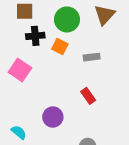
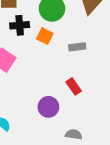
purple circle: (53, 117) -> (48, 107), moved

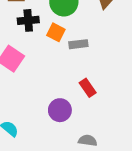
gray rectangle: (77, 47) -> (78, 44), moved

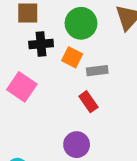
red rectangle: (88, 88) -> (88, 102), moved

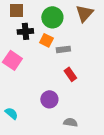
red rectangle: (88, 102) -> (70, 74), moved

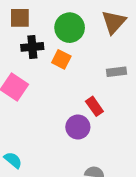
gray rectangle: (63, 49) -> (117, 72), moved
purple circle: (49, 99) -> (78, 127), moved

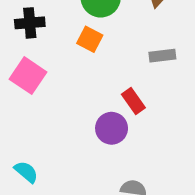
black cross: (32, 47) -> (30, 23), moved

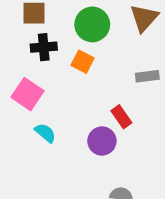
black cross: (30, 23) -> (44, 47), moved
cyan semicircle: (26, 172) -> (45, 133), moved

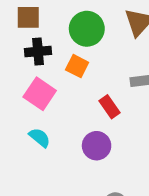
pink square: (28, 94) -> (40, 94), moved
red rectangle: (121, 117) -> (110, 107), moved

